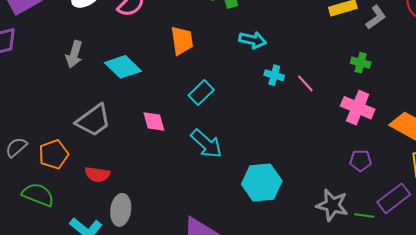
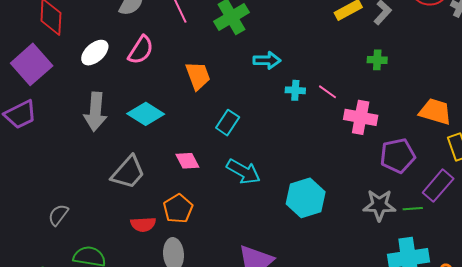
gray arrow: (74, 54) -> (95, 112), size x1.4
pink cross: (358, 108) -> (361, 117), moved
orange pentagon: (54, 154) -> (178, 209), moved
purple pentagon: (361, 161) -> (398, 156), size x1.6

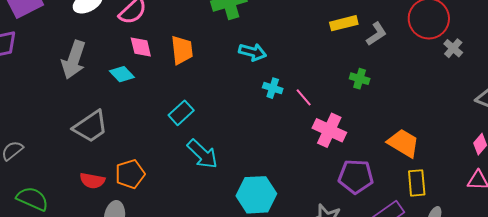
cyan diamond: (146, 114) -> (122, 74), size x0.7
cyan rectangle: (228, 123) -> (181, 113), moved
pink diamond: (187, 161) -> (141, 47), moved

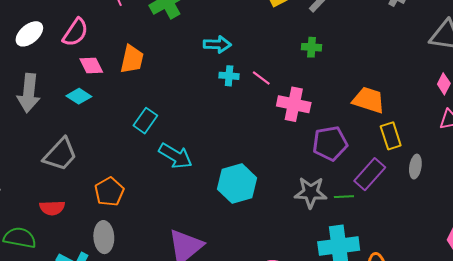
orange trapezoid: (182, 50) -> (132, 59), turned 32
cyan arrow: (253, 52) -> (217, 44), moved
red semicircle: (92, 181) -> (52, 208), moved

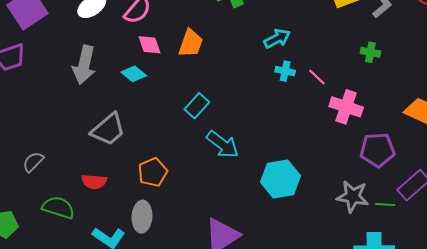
cyan arrow: (217, 44) -> (277, 39), turned -36

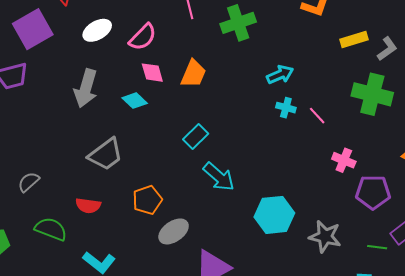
green cross: (370, 52) -> (372, 94), size x2.0
pink cross: (346, 107) -> (344, 160), moved, size x0.7
gray star: (353, 196) -> (325, 236), moved
gray ellipse: (142, 217) -> (174, 231), moved, turned 48

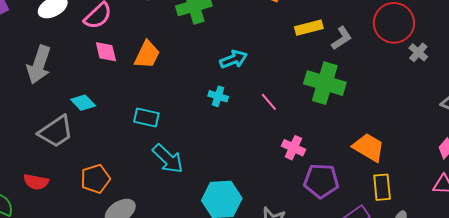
cyan diamond: (135, 101) -> (83, 103), moved
cyan cross: (286, 108) -> (218, 96), moved
cyan rectangle: (196, 136) -> (146, 118), turned 55

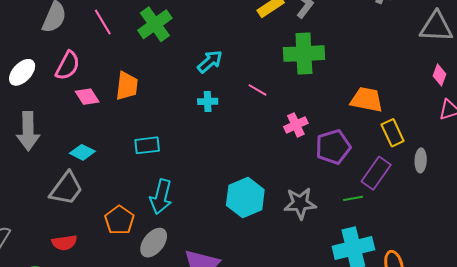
pink cross: (293, 148) -> (296, 125), turned -30
cyan arrow: (168, 159) -> (161, 197), moved, turned 80

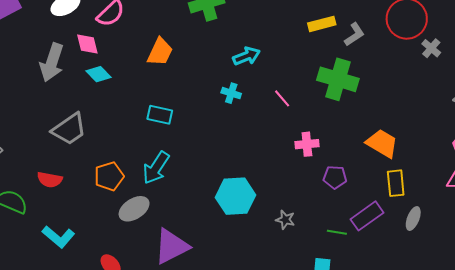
pink diamond: (87, 97) -> (87, 44), moved
purple pentagon: (333, 147) -> (335, 177), size x0.7
cyan diamond: (82, 152) -> (99, 74), moved
gray star: (300, 203) -> (285, 220), size x0.6

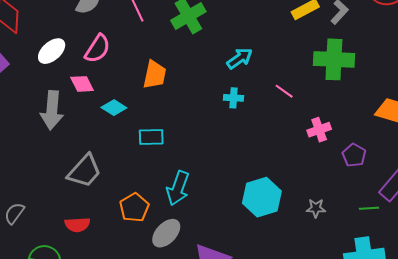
cyan diamond: (99, 74) -> (114, 108), moved
cyan rectangle: (160, 115) -> (151, 137), moved
purple pentagon: (335, 177) -> (354, 155), turned -30

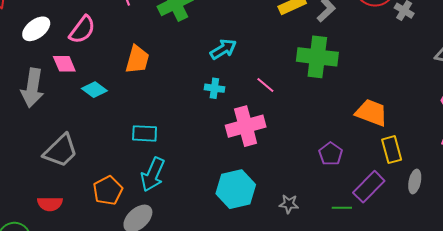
pink cross: (319, 130) -> (246, 126), moved, size x1.6
cyan rectangle: (151, 137) -> (145, 133), moved

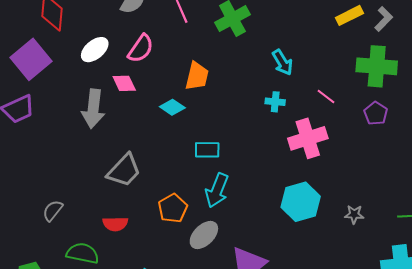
cyan arrow: (223, 49) -> (282, 62), turned 92
cyan diamond: (94, 90) -> (172, 107), moved
purple pentagon: (331, 154) -> (376, 113), moved

